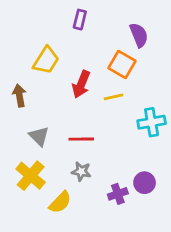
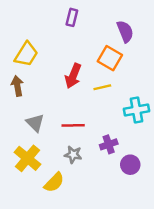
yellow trapezoid: (46, 60) -> (26, 54), moved
purple cross: (118, 194) -> (109, 144), moved

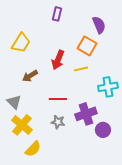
brown arrow: (17, 86) -> (30, 76), moved, turned -112
gray triangle: (35, 123) -> (14, 102), moved
purple cross: (109, 144) -> (86, 114), size x1.5
yellow semicircle: (54, 182) -> (33, 149), moved

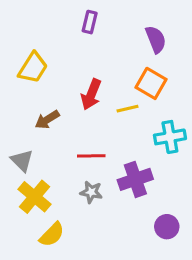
orange square: (87, 46) -> (151, 83), moved
purple circle: (103, 130) -> (167, 227), moved

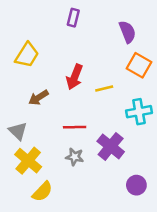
orange square: (151, 83) -> (139, 65), moved
purple cross: (135, 179) -> (111, 146), turned -32

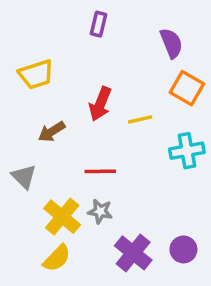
yellow trapezoid: (27, 55) -> (36, 74), turned 40
purple cross: (111, 146) -> (133, 253), moved
yellow cross: (28, 161) -> (62, 217), moved

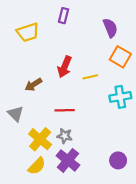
yellow trapezoid: (36, 74) -> (28, 32), moved
purple cross: (133, 253) -> (68, 160), moved

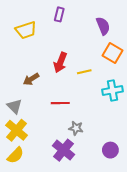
gray star: (65, 136) -> (76, 128), moved
yellow cross: (40, 139) -> (17, 130), moved
yellow semicircle: (37, 166) -> (15, 155), moved

